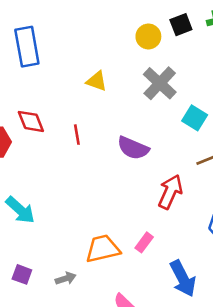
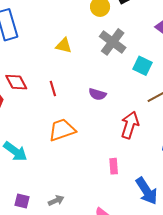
purple semicircle: (133, 148) -> (97, 94), size x0.7
pink rectangle: (144, 242) -> (114, 166), turned -35
orange trapezoid: (103, 249) -> (62, 130), moved

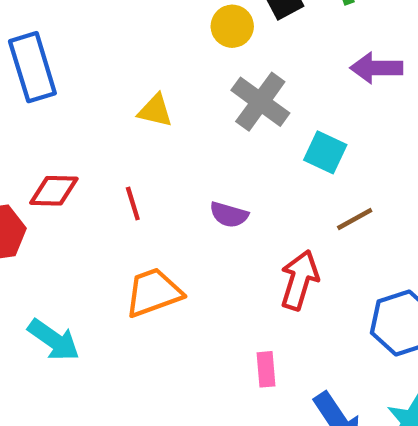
red diamond: (16, 82) -> (54, 191), turned -60

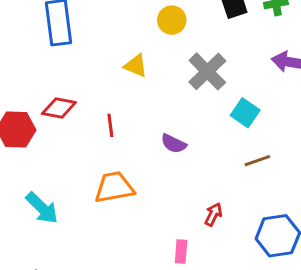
yellow circle: (232, 26) -> (172, 20), moved
red arrow: (299, 280) -> (213, 214), moved, size x0.6

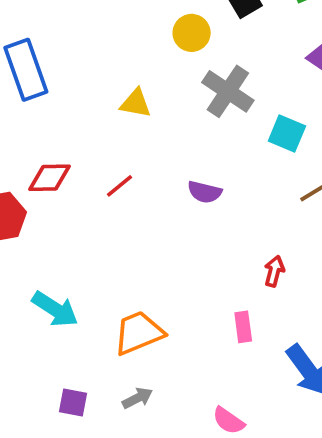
yellow circle: (172, 20) -> (192, 33), moved
red line: (110, 125) -> (119, 186), turned 70
orange trapezoid: (114, 187) -> (139, 333), moved

